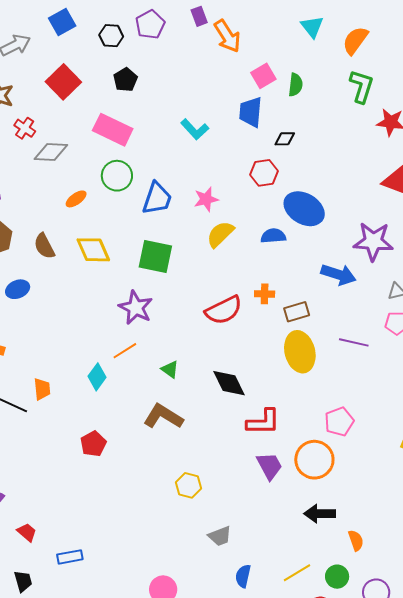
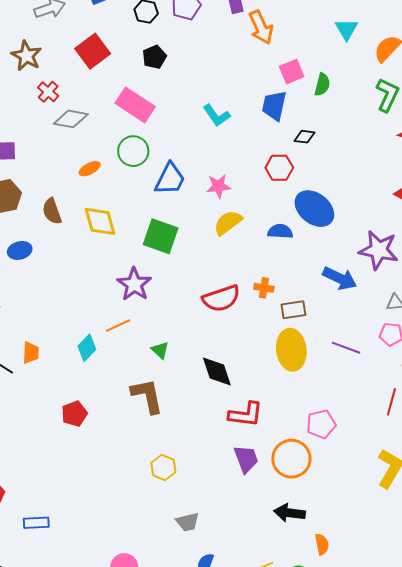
brown L-shape: (163, 416) -> (147, 396), turned 39

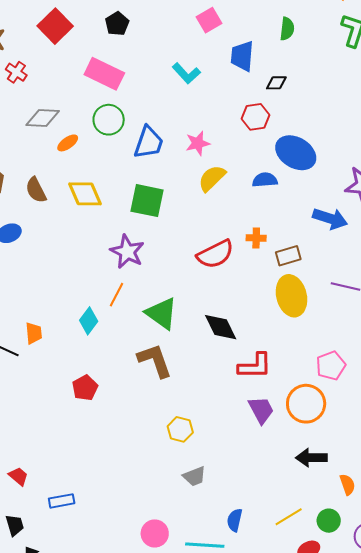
pink square: (292, 72) -> (209, 20), moved
gray diamond: (71, 119) -> (43, 118), moved
orange line: (118, 326) -> (116, 295), turned -30
green triangle: (160, 350) -> (162, 313), size x1.8
gray trapezoid: (188, 522) -> (194, 476), moved

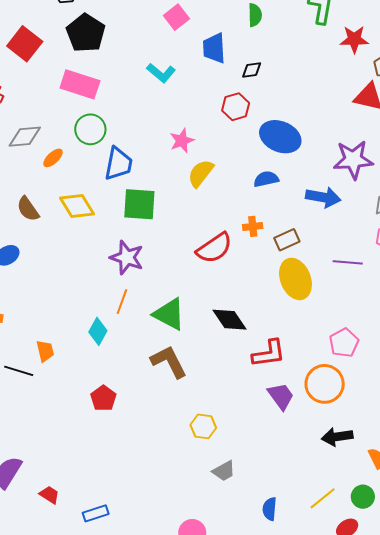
black pentagon: (117, 24) -> (86, 33), size x1.6
blue trapezoid: (149, 143) -> (118, 164), moved
blue semicircle: (265, 180) -> (266, 179), moved

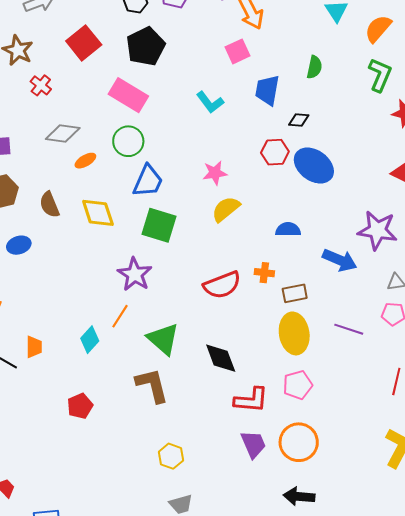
blue ellipse: (280, 137) -> (314, 166), moved
pink pentagon: (344, 343) -> (298, 385), moved

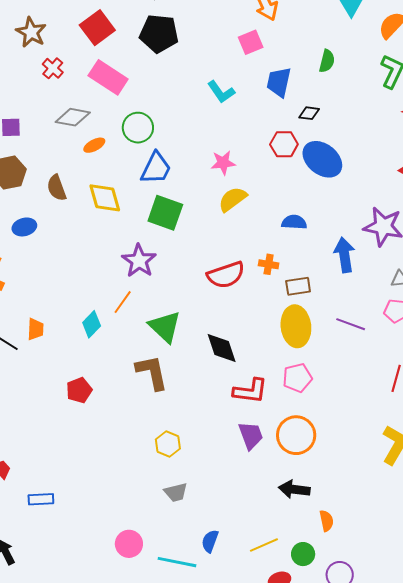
black pentagon: (146, 46) -> (159, 34), turned 30
pink rectangle: (128, 95) -> (108, 77), moved
blue arrow: (340, 260) -> (344, 255), turned -124

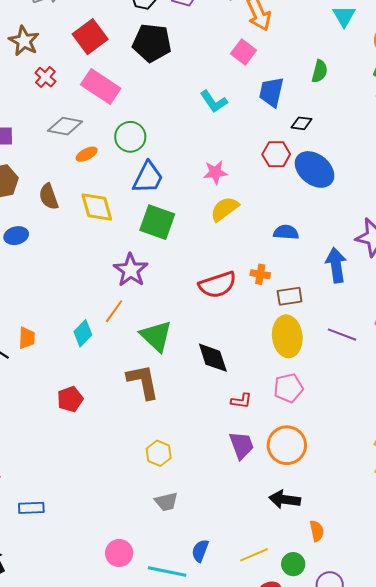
pink square: (251, 42) -> (243, 52), turned -30
red L-shape: (250, 391) -> (241, 401), size x0.6

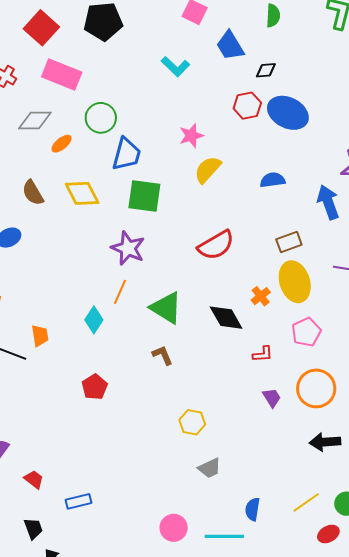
blue trapezoid: (271, 92) -> (230, 46), turned -32
orange cross: (260, 274) -> (261, 296), moved, turned -36
brown L-shape: (143, 382) -> (163, 355), size x0.6
purple trapezoid: (241, 445) -> (272, 398), size x0.7

